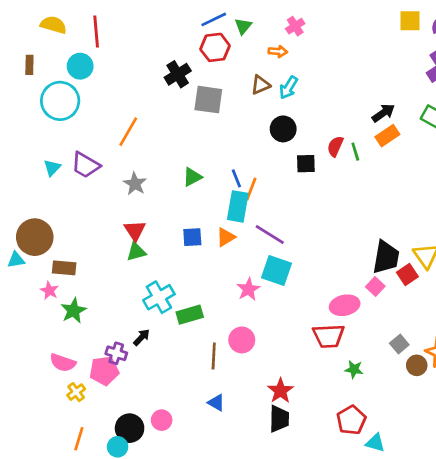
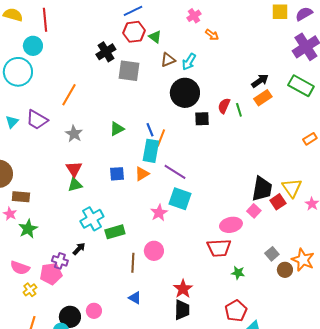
green triangle: (243, 26) -> (155, 37), moved, turned -32
orange arrow: (278, 51) -> (212, 35), moved, turned 32
black circle: (283, 129) -> (185, 93), size x1.5

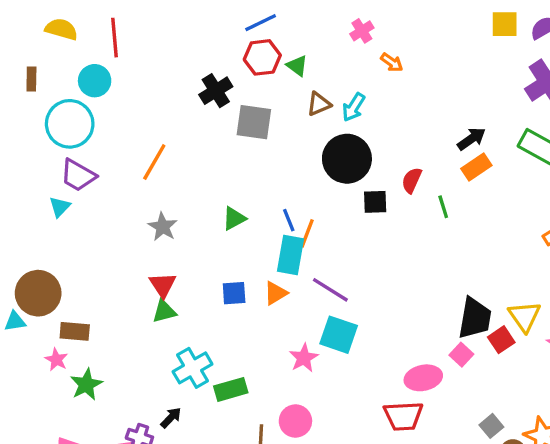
green line: (239, 110) -> (443, 207), moved
purple trapezoid: (37, 120) -> (78, 175), moved

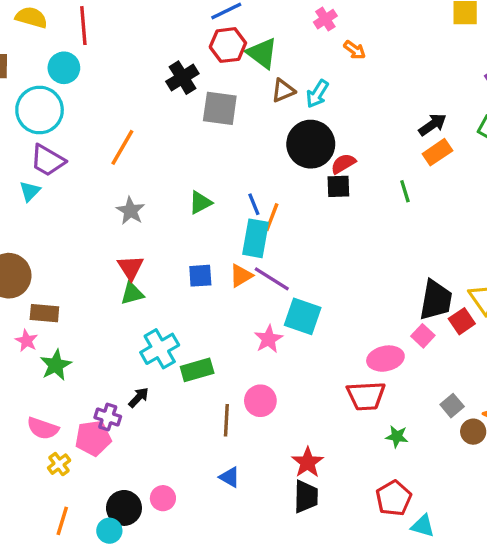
green triangle: (297, 66) -> (262, 53), size x1.5
red semicircle: (412, 180) -> (343, 164), moved, turned 35
purple line: (330, 290) -> (272, 279), moved

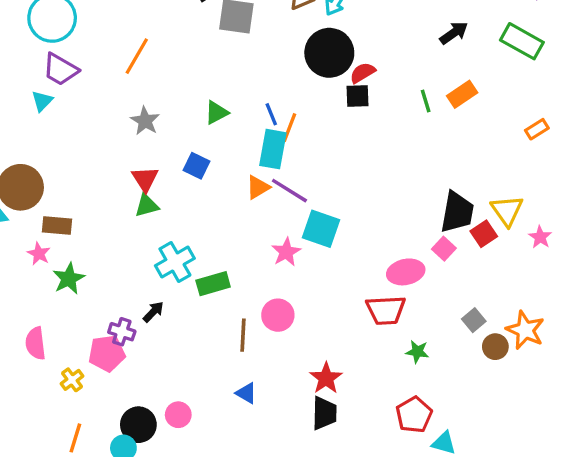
orange rectangle: (437, 152) -> (462, 94), moved
blue square: (200, 276) -> (197, 166), moved, turned 30
pink semicircle: (43, 428) -> (35, 343), moved, turned 64

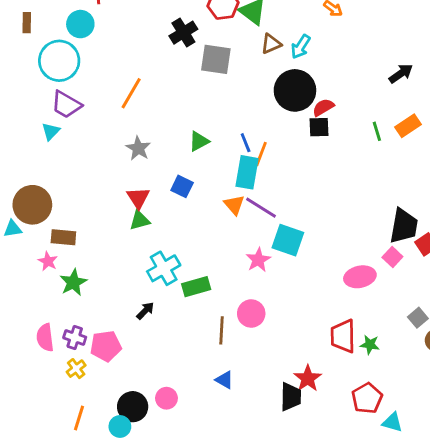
orange triangle: (258, 187) -> (234, 205), turned -40
red trapezoid: (386, 310) -> (343, 336), moved, turned 92
purple cross: (122, 332) -> (75, 338), moved
red star: (326, 378) -> (308, 378), moved

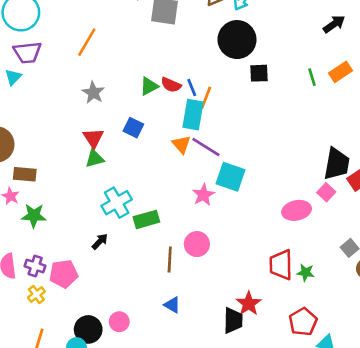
purple trapezoid: (66, 105) -> (27, 52), turned -36
red semicircle: (323, 107) -> (171, 85), moved, turned -126
green star: (73, 282) -> (34, 216), turned 30

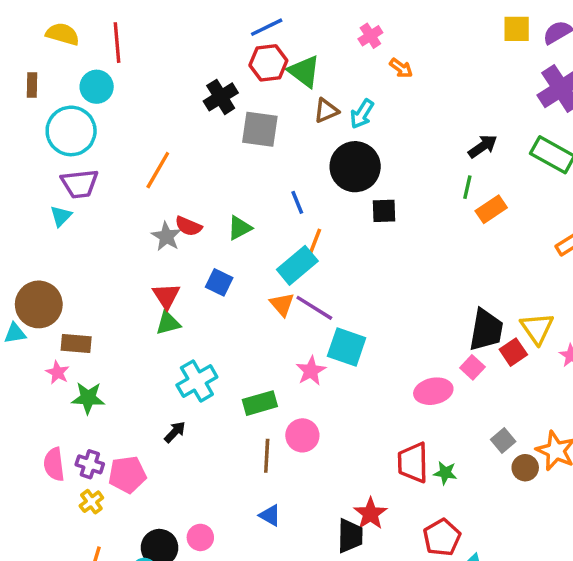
green line: (312, 77) -> (467, 187), moved, turned 30
red semicircle: (171, 85) -> (188, 226), moved
blue line: (192, 87) -> (297, 202), moved
cyan rectangle: (193, 115) -> (297, 265), turned 40
green rectangle: (146, 219) -> (260, 403), moved

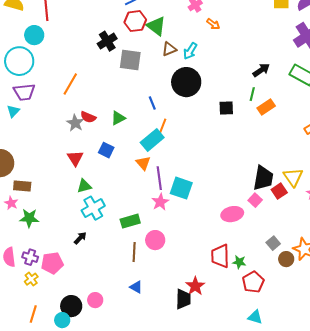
black square: (384, 211) -> (226, 108), moved
purple line: (314, 308) -> (159, 178), moved, turned 50
green triangle: (168, 323) -> (84, 186), moved
red pentagon: (442, 537) -> (253, 282), moved

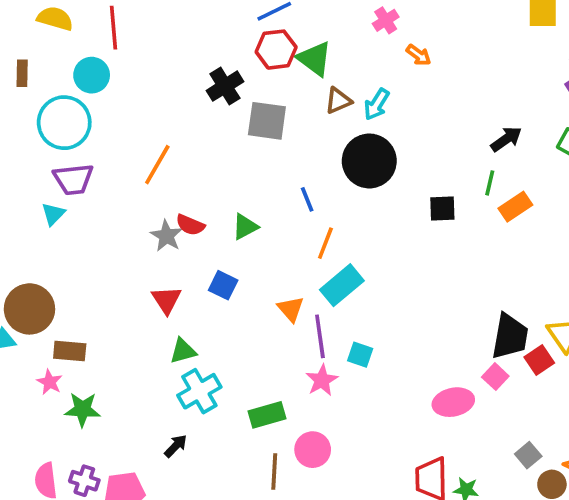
cyan rectangle: (152, 140) -> (342, 285), moved
cyan square: (181, 188) -> (360, 355), size x0.6

